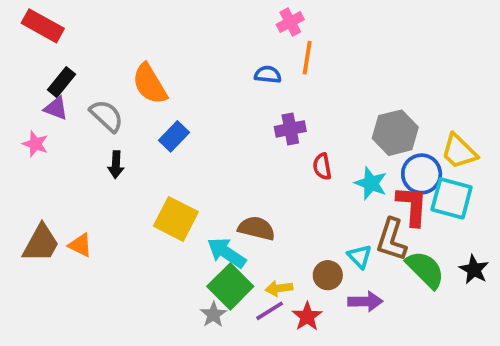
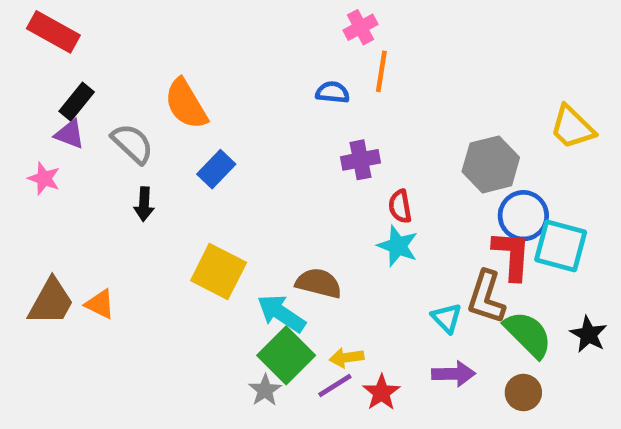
yellow trapezoid: (459, 151) -> (572, 127), moved
cyan star: (371, 183) -> (398, 246), moved
brown circle: (328, 275) -> (523, 393), moved

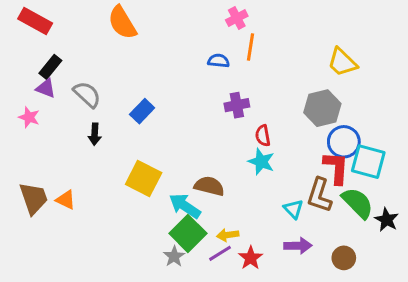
orange semicircle: (186, 104) -> (122, 23), moved
yellow trapezoid: (572, 127) -> (342, 62), moved
brown trapezoid: (51, 302) -> (34, 198), turned -48
green semicircle: (528, 334) -> (358, 203), moved

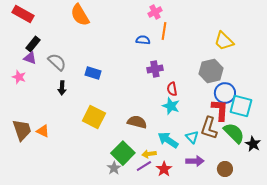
blue rectangle: (142, 111) -> (93, 73), turned 63
cyan arrow: (185, 206) -> (168, 140), moved

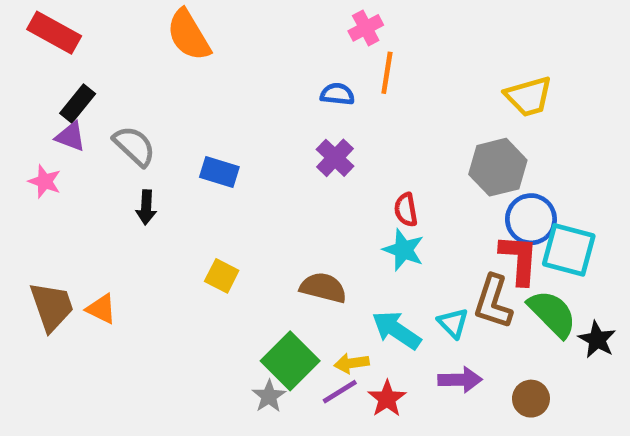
yellow trapezoid: (224, 41) -> (529, 96), turned -60
purple cross: (155, 69) -> (335, 158), moved, turned -35
yellow square: (94, 117) -> (222, 276), size x0.6

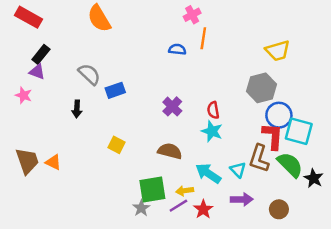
gray semicircle: (134, 146) -> (89, 74), moved
purple cross: (335, 158) -> (172, 106), moved
blue rectangle: (219, 172) -> (115, 90), turned -36
green square: (290, 361) -> (152, 189), turned 36

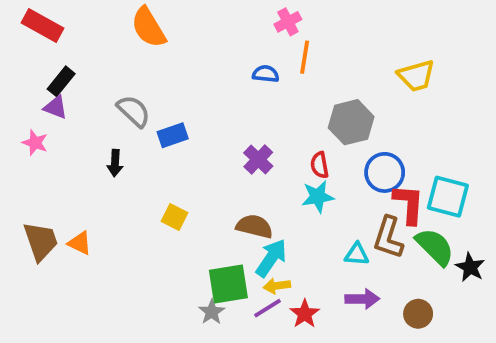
gray hexagon: (262, 88) -> (351, 122), moved
blue circle: (279, 115) -> (385, 172), moved
cyan star: (212, 131) -> (318, 197), turned -30
cyan triangle: (238, 170) -> (357, 254), turned -42
cyan arrow: (208, 173) -> (271, 258), moved, turned 90

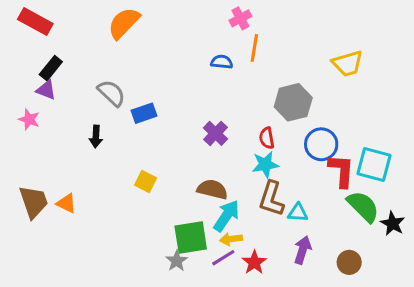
orange semicircle: (148, 27) -> (124, 23), turned 75
brown L-shape: (388, 238) -> (271, 199), moved
purple arrow: (362, 299) -> (303, 250), turned -72

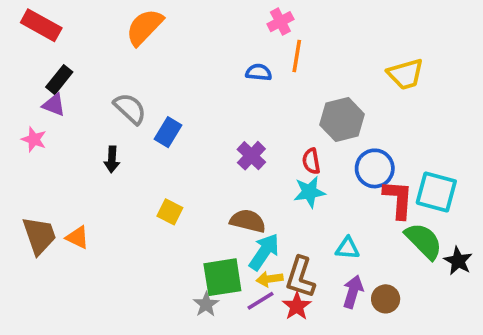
blue rectangle: (144, 113) -> (168, 132), turned -40
brown L-shape: (271, 199) -> (300, 277), moved
brown circle: (349, 262) -> (386, 299), moved

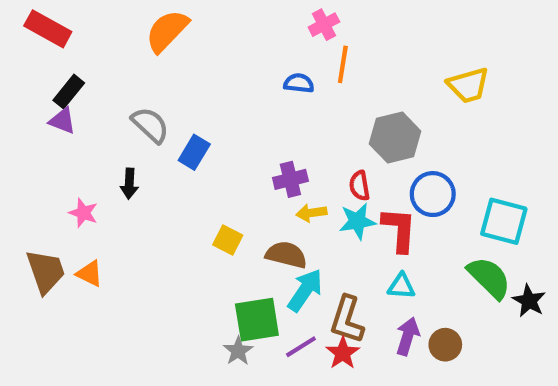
pink star: (34, 139) -> (83, 213), moved
purple cross: (251, 156) -> (290, 179), turned 32
red L-shape: (398, 199) -> (399, 230), moved
yellow square: (170, 212) -> (228, 240), moved
yellow arrow: (270, 279) -> (311, 213), moved

